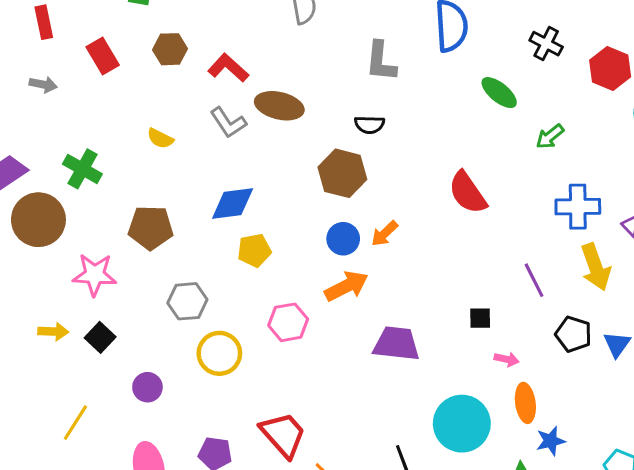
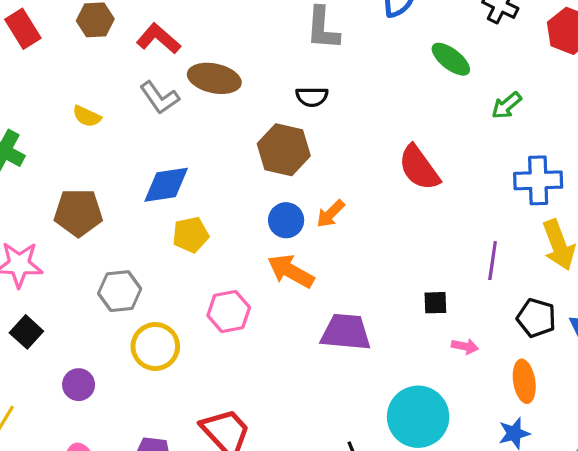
purple line: (534, 280) -> (493, 261), turned 36
orange arrow: (347, 286) -> (291, 271), turned -123
orange ellipse: (525, 403) -> (524, 381), moved

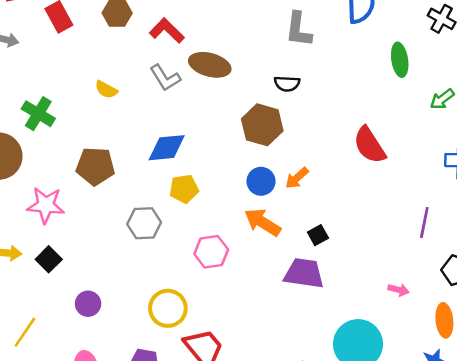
green ellipse: (451, 59) -> (400, 60), turned 40
gray hexagon: (120, 291) -> (144, 223), moved
black square: (435, 303) -> (318, 235), moved, turned -30
yellow circle: (155, 346) -> (168, 308), moved

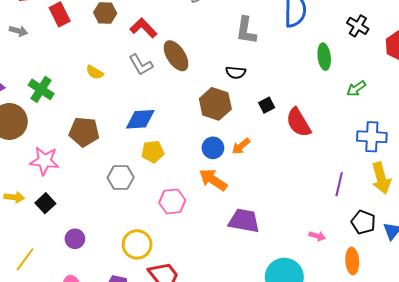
brown ellipse: (210, 65) -> (176, 56), turned 40
black square: (318, 235) -> (267, 105), moved

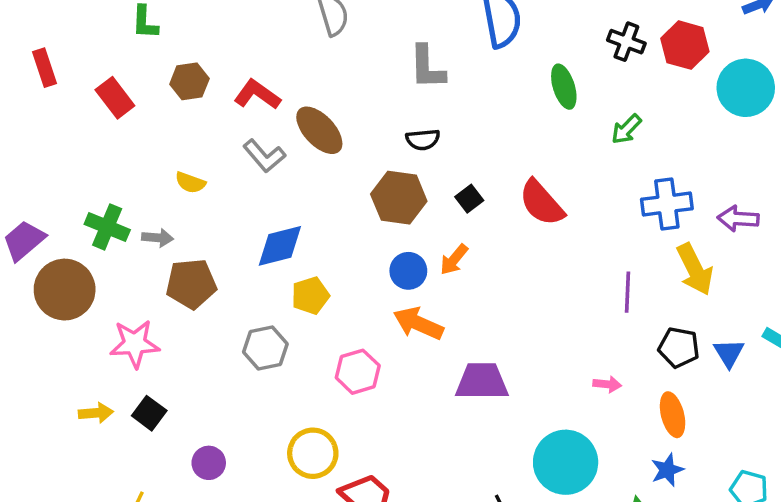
black cross: (358, 26) -> (626, 42), moved
gray arrow: (18, 31) -> (158, 238), moved
black square: (267, 105) -> (469, 199), moved

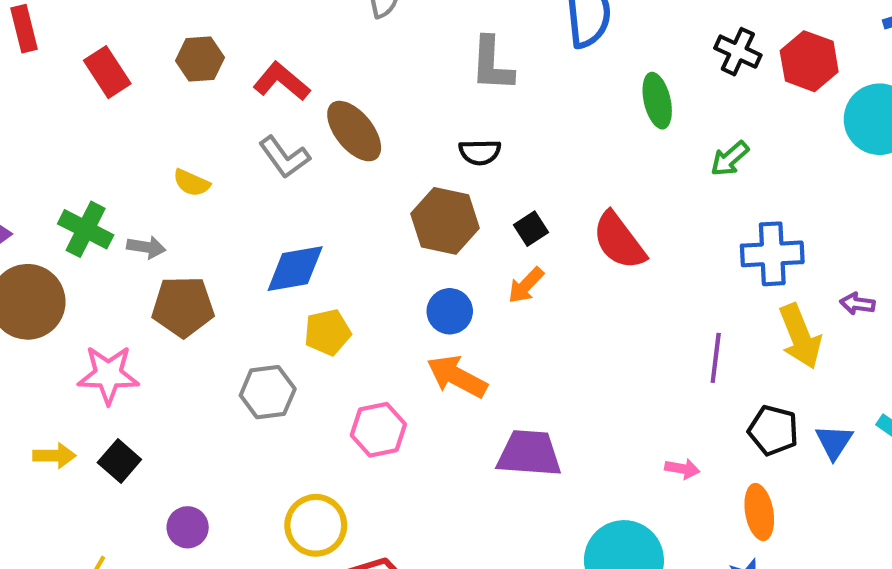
purple arrow: (738, 219) -> (857, 304), moved, size x0.7
orange arrow: (454, 260) -> (526, 285), moved

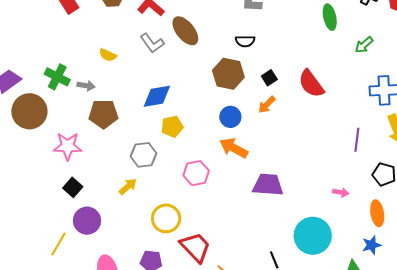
yellow arrow: (54, 456) -> (128, 187), moved, turned -42
purple circle: (188, 527) -> (87, 221), moved, size x1.4

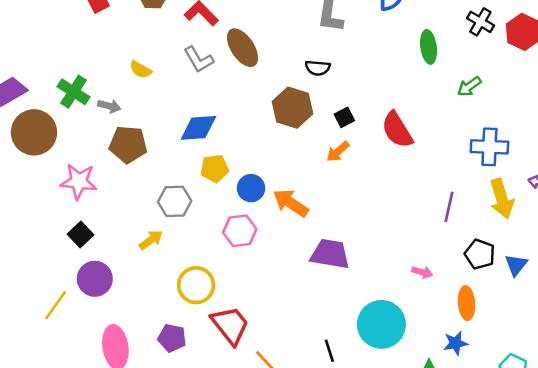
blue circle: (230, 117) -> (251, 188), moved

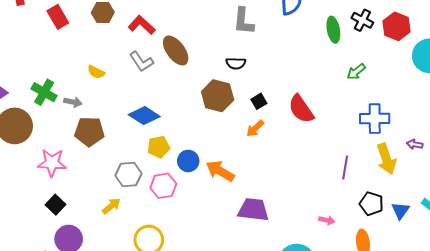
green ellipse: (429, 47) -> (333, 30), moved
blue diamond: (198, 128) -> (144, 116), turned 40
pink hexagon: (240, 231) -> (163, 186), moved

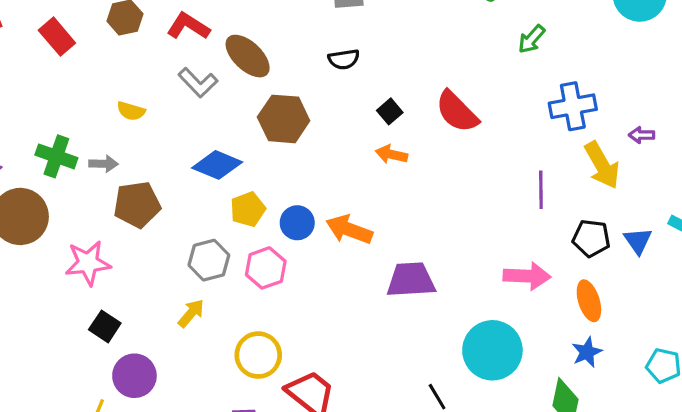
brown hexagon: (218, 96) -> (284, 119), moved
orange arrow: (255, 128) -> (392, 154), turned 66
pink arrow: (327, 220) -> (527, 276), size x1.8

